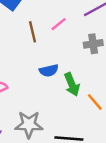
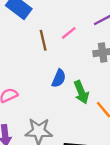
blue semicircle: (49, 71) -> (59, 78), turned -54

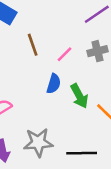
pink line: (69, 33) -> (65, 54), moved

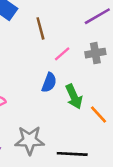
brown line: (33, 45) -> (40, 28), moved

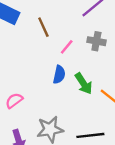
gray cross: (95, 53) -> (96, 41), turned 30

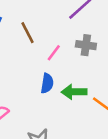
green arrow: (84, 84) -> (74, 92), turned 125

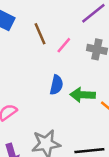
pink line: (54, 53) -> (64, 45), moved

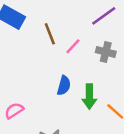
green arrow: (83, 95) -> (89, 97), turned -95

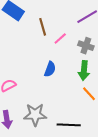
green arrow: (89, 97) -> (84, 71), moved

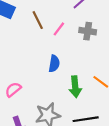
green arrow: (84, 71) -> (75, 87), moved

